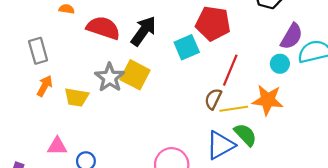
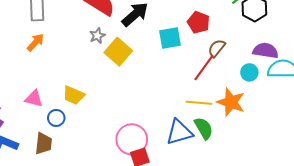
red pentagon: (213, 23) -> (198, 22), size x0.7
purple semicircle: (292, 36) -> (266, 51), turned -125
gray star: (110, 77) -> (97, 36), moved, size x0.6
yellow trapezoid: (76, 97) -> (74, 95), moved
brown semicircle: (213, 99) -> (217, 48), moved

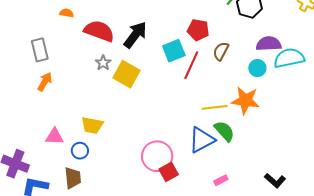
red line: (204, 68) -> (191, 65), moved

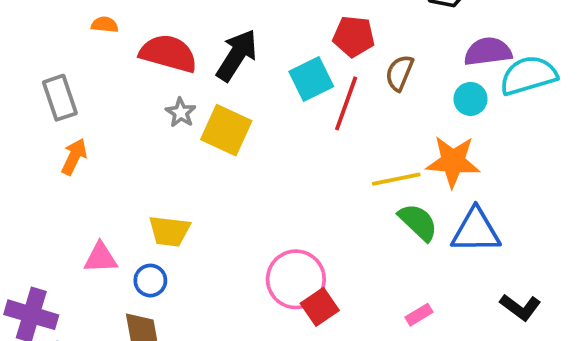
blue triangle: (202, 140) -> (476, 231), moved, turned 32

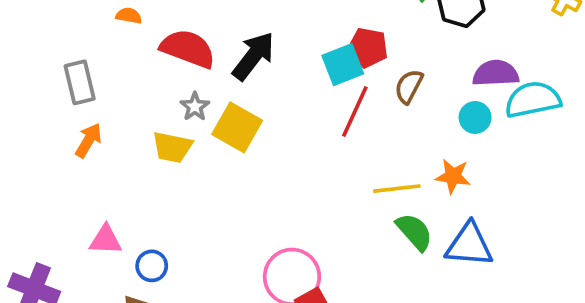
cyan square: (311, 79) -> (343, 65), moved
orange star: (453, 161) -> (453, 176), size x0.7
yellow trapezoid: (169, 231) -> (172, 147), moved

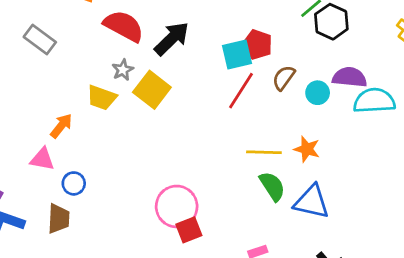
gray rectangle: (80, 82) -> (40, 40), turned -48
cyan circle: (475, 117) -> (318, 93), moved
orange arrow: (88, 140) -> (61, 126), moved

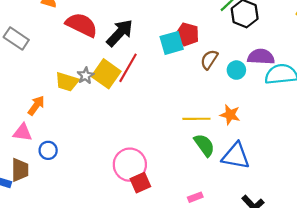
gray star: (123, 70) -> (86, 76), moved
red line: (241, 91) -> (128, 68), moved
brown trapezoid: (59, 219) -> (20, 170), moved

